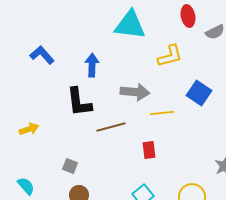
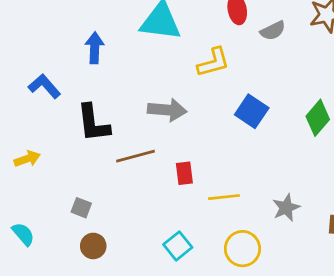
blue L-shape: (42, 55) -> (44, 86), moved
blue arrow: (92, 65) -> (95, 48), moved
yellow line: (162, 113) -> (224, 197), moved
red rectangle: (149, 150) -> (184, 173), moved

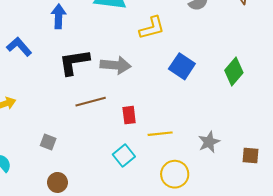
black L-shape: (93, 123) -> (74, 62), moved, turned 88
brown circle: (93, 246) -> (57, 182), moved
cyan square: (178, 246) -> (124, 155), moved

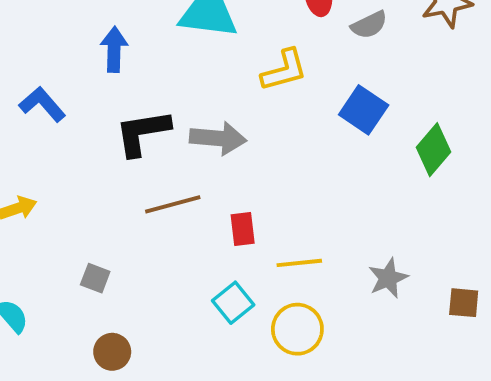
blue square: (182, 66) -> (364, 110), moved
yellow circle: (175, 174) -> (297, 329), moved

